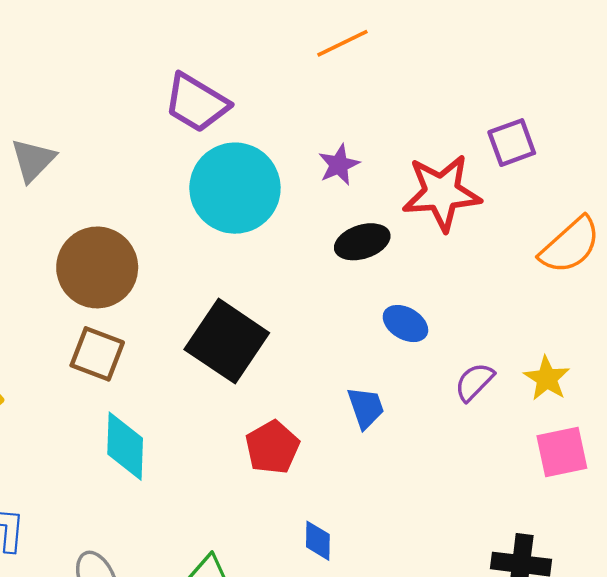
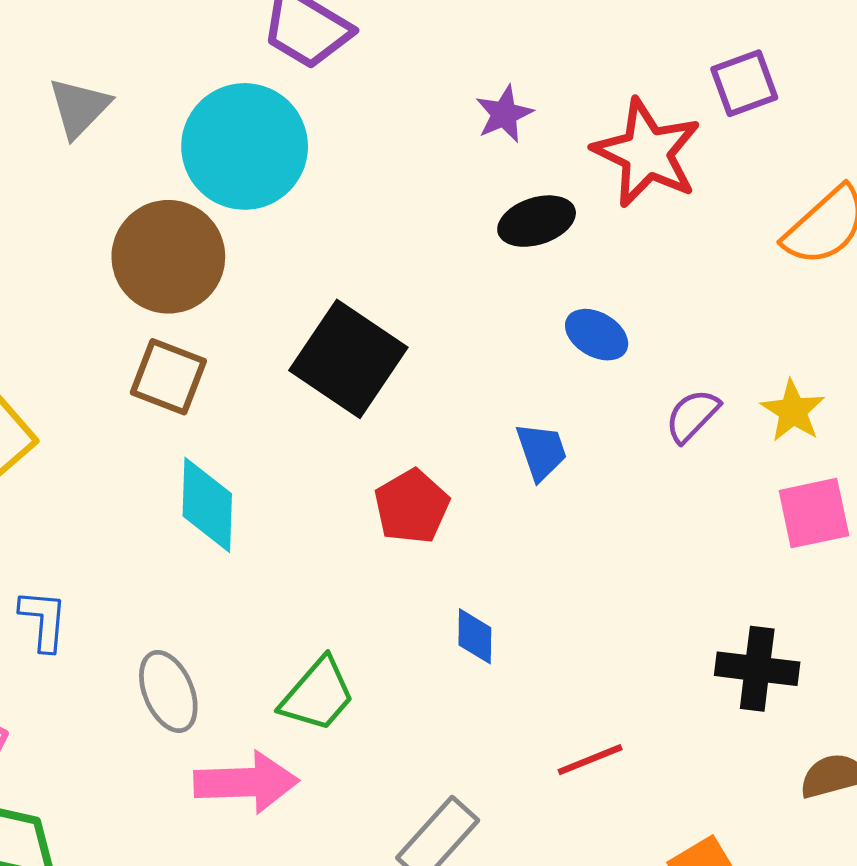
cyan circle: (235, 188) -> (245, 146), moved
red star: (442, 193) -> (647, 153), turned 30

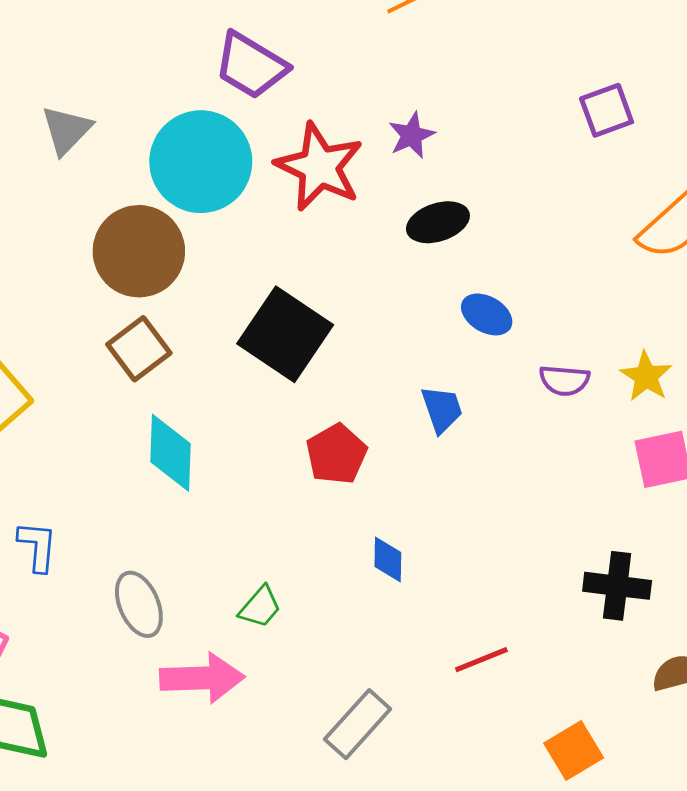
red star: (647, 153) -> (319, 167), moved
brown square: (168, 377) -> (139, 349), turned 32
purple semicircle: (692, 416) -> (564, 380), turned -129
green trapezoid: (318, 695) -> (260, 607), size x0.7

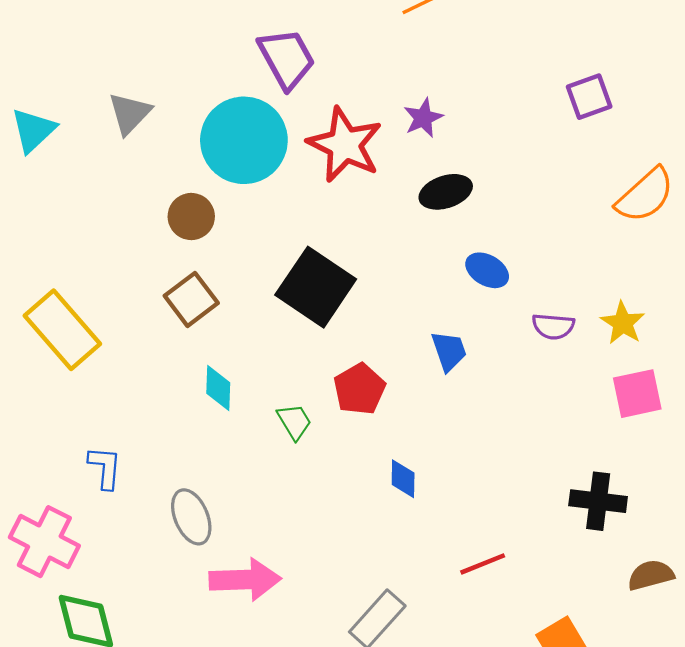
purple trapezoid: (251, 65) -> (287, 58), turned -150
brown circle: (139, 251) -> (191, 217), size x0.6
cyan diamond: (170, 453) -> (218, 388), size x0.7
green trapezoid: (260, 607) -> (294, 422), moved, turned -72

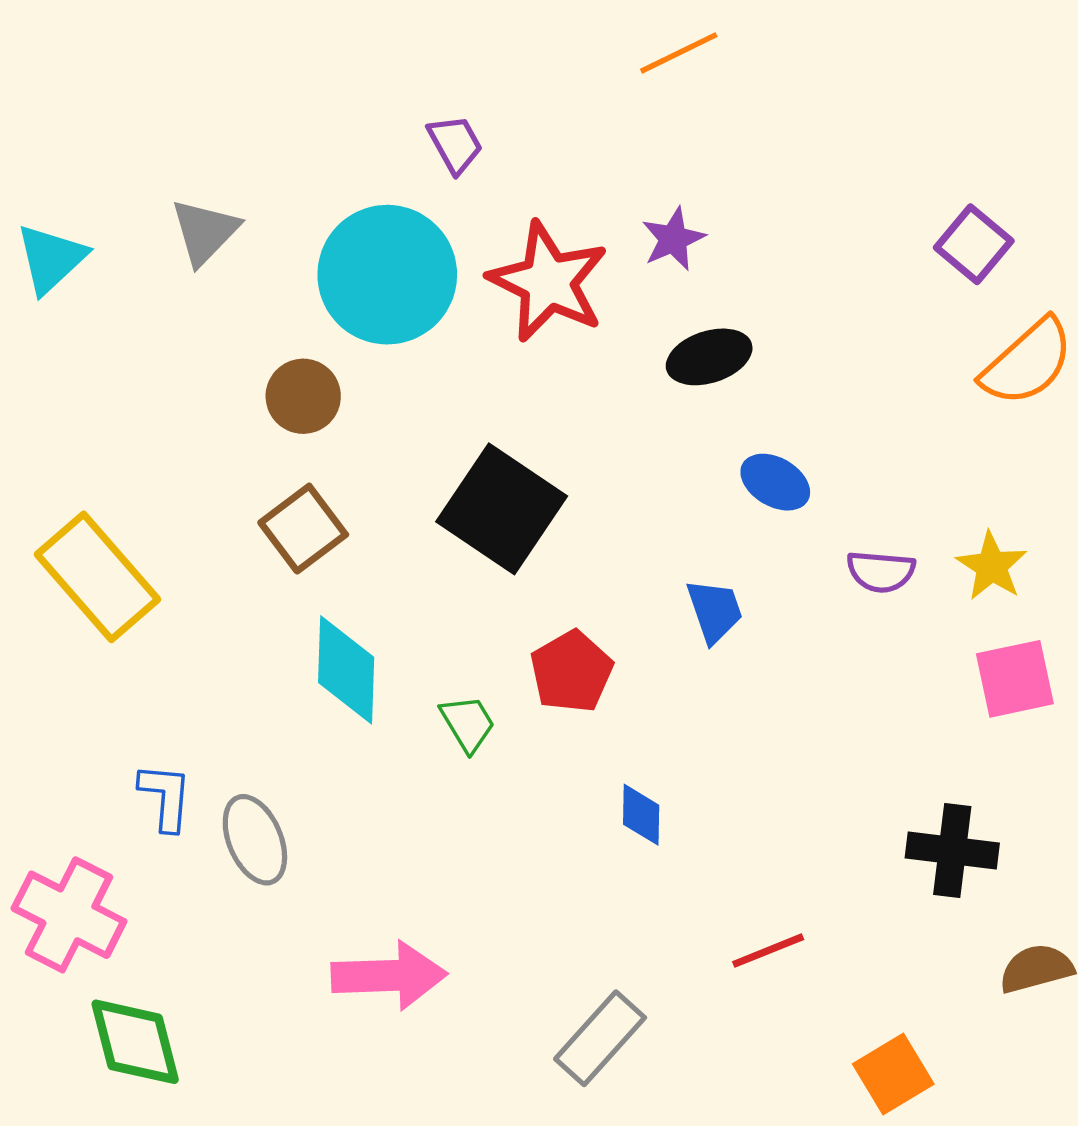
purple trapezoid: (287, 58) -> (455, 144), size x0.6
purple square: (589, 97) -> (974, 244), moved, turned -30
cyan diamond: (218, 388) -> (346, 670), size x1.5
gray ellipse: (191, 517) -> (255, 840), moved

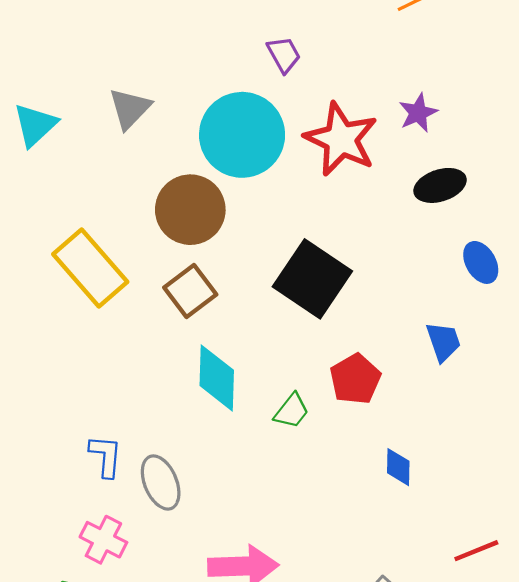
brown circle: (303, 396) -> (190, 210), size x1.5
blue ellipse: (775, 482) -> (481, 262), turned 30
yellow rectangle: (98, 577) -> (90, 268), moved
green trapezoid: (468, 724) -> (292, 411), turned 69
pink cross: (69, 915) -> (103, 540), moved, size x0.7

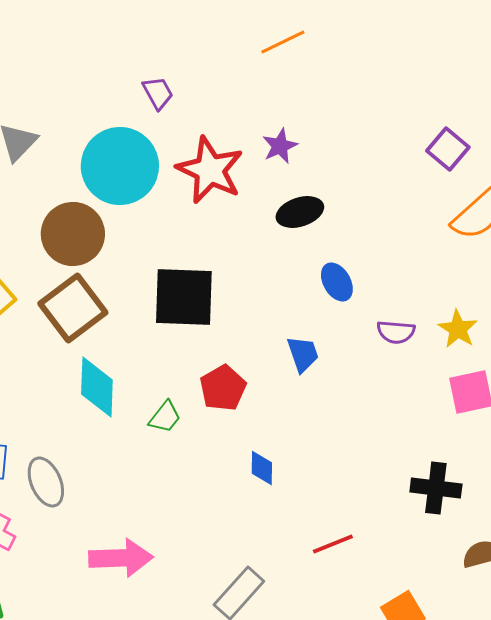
black square: (312, 279) -> (184, 297), turned -32
brown square: (190, 291) -> (73, 308), size x1.4

